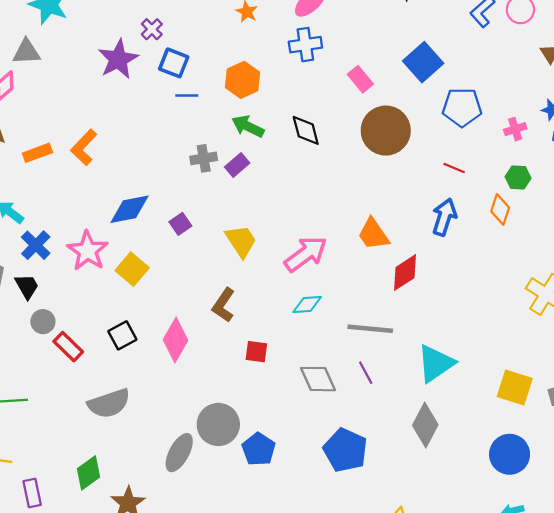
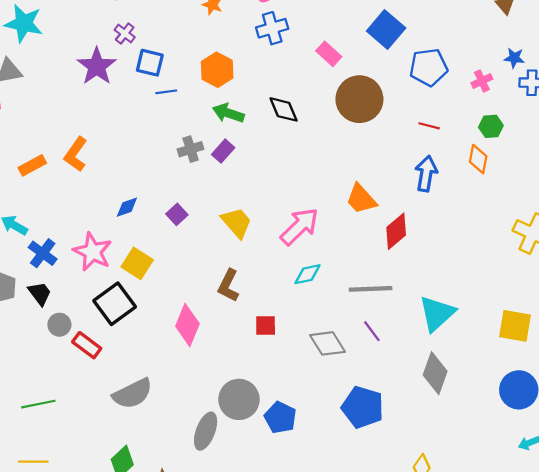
blue diamond: (130, 209) -> (127, 207), size x0.6
black square: (122, 335) -> (115, 304), moved, size x1.5

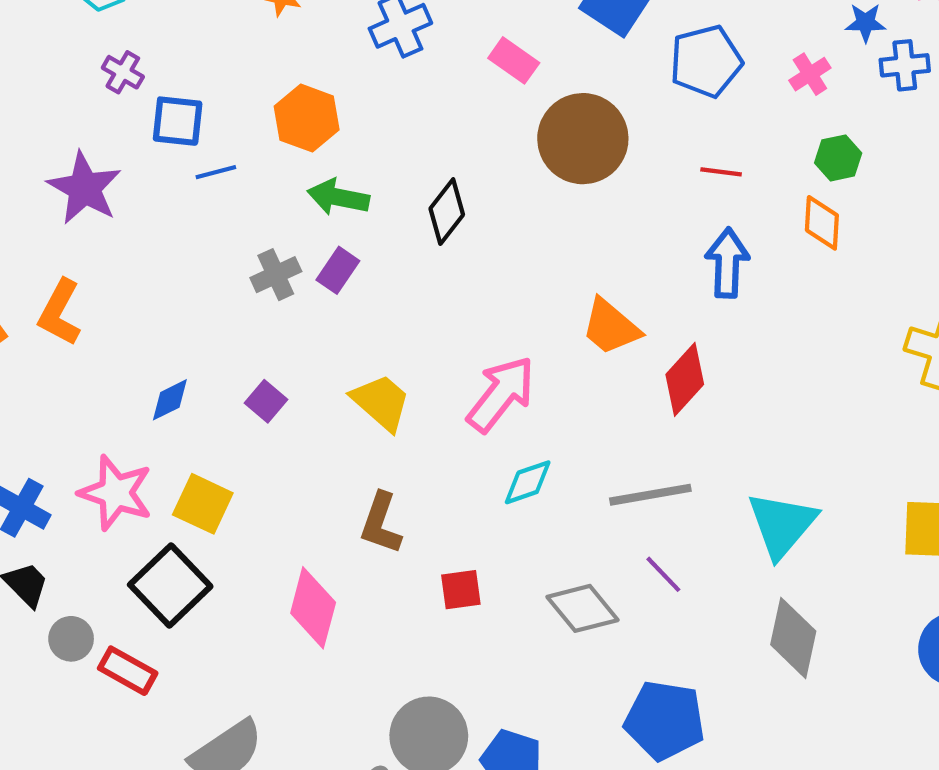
purple star: (97, 66) -> (84, 188), moved
black diamond: (284, 109) -> (447, 212), moved, turned 68

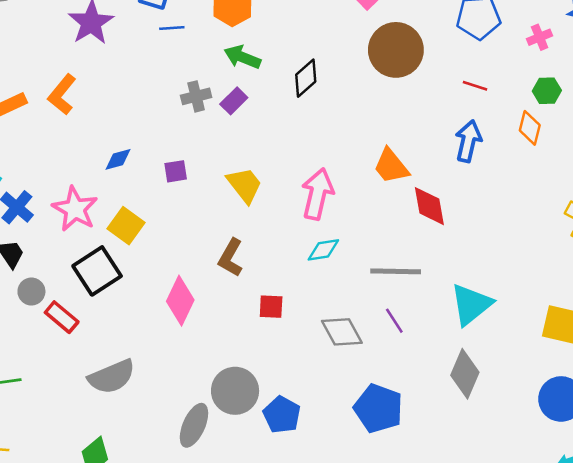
red diamond: (685, 379) -> (429, 206), turned -63
pink arrow: (501, 394) -> (317, 194), turned -36
purple square: (266, 401) -> (176, 171), turned 30

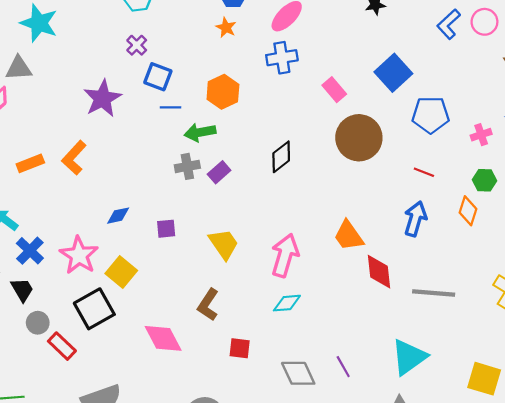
green arrow: (242, 57) -> (200, 132), moved, turned -36
gray line: (396, 271) -> (434, 293), moved
pink diamond: (180, 301) -> (163, 338), turned -57

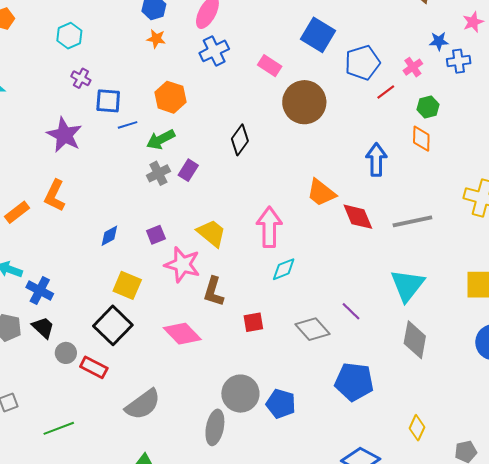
red line: (424, 172) -> (386, 92), moved, turned -42
pink star: (79, 255) -> (182, 265), moved

